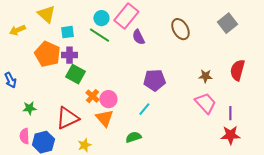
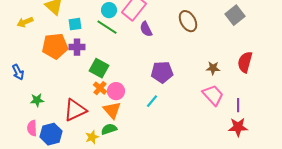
orange pentagon: (47, 54) -> (55, 46), turned -30
green square: (75, 74) -> (99, 68), moved
green semicircle: (133, 137) -> (109, 129), moved

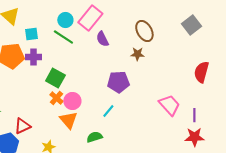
brown star: (213, 68) -> (137, 54), moved
red triangle: (75, 110) -> (22, 126), moved, size x0.7
green semicircle: (109, 129) -> (94, 137), moved

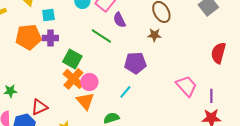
green line: (63, 37) -> (101, 36), moved
orange cross: (56, 98) -> (73, 79), size x1.5

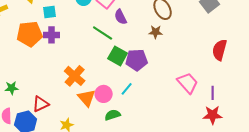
green square: (72, 59) -> (118, 56), moved
pink circle: (89, 82) -> (104, 94), moved

